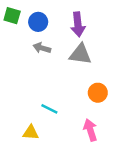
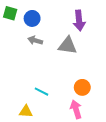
purple arrow: (78, 24) -> (79, 21), moved
orange circle: (98, 93) -> (82, 87), moved

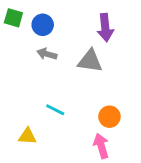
cyan line: (42, 92) -> (55, 110), moved
yellow triangle: (26, 111) -> (27, 136), moved

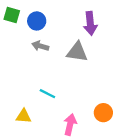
orange circle: (109, 117) -> (103, 113), moved
pink arrow: (101, 146) -> (70, 125), moved, turned 30

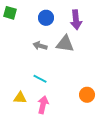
blue circle: (37, 21) -> (46, 18), moved
gray arrow: (40, 46) -> (40, 46), moved
pink arrow: (70, 125) -> (43, 105), moved

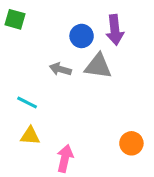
blue circle: (46, 18) -> (82, 36), moved
cyan line: (40, 79) -> (27, 103), moved
yellow triangle: (20, 98) -> (30, 136), moved

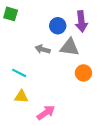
orange circle: (131, 143) -> (83, 73), moved
pink arrow: (65, 158) -> (46, 113), turned 42

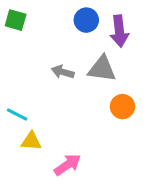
blue circle: (58, 26) -> (86, 20), moved
cyan line: (19, 73) -> (17, 114), moved

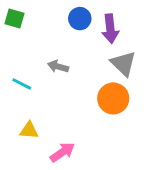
gray triangle: (102, 69) -> (123, 64), moved, turned 36
orange circle: (122, 107) -> (113, 98), size x1.4
cyan line: (17, 114) -> (22, 84), moved

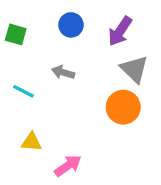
green square: (14, 19) -> (16, 34), moved
blue circle: (80, 19) -> (71, 25), moved
purple arrow: (110, 29) -> (120, 31), turned 40

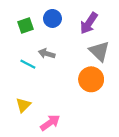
green square: (16, 34) -> (26, 25), moved, turned -35
cyan line: (24, 91) -> (28, 64), moved
yellow triangle: (31, 142) -> (23, 105), turned -49

